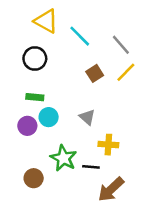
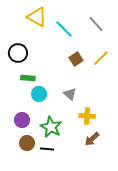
gray line: (121, 45) -> (96, 24), moved
black circle: (35, 58) -> (18, 53), moved
purple circle: (27, 126) -> (22, 120), moved
black line: (91, 167) -> (47, 149), moved
brown arrow: (111, 189) -> (92, 139), moved, size x0.7

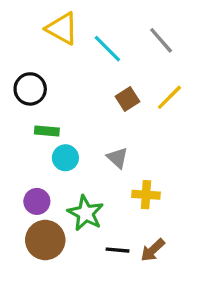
brown arrow: (92, 139) -> (153, 250), moved
brown circle: (27, 143) -> (45, 240), size x1.5
black line: (47, 149) -> (117, 250), moved

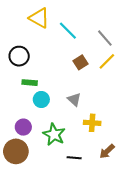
gray line: (161, 40) -> (105, 38), moved
brown circle: (45, 240) -> (16, 151), moved
brown arrow: (153, 250) -> (107, 151), moved

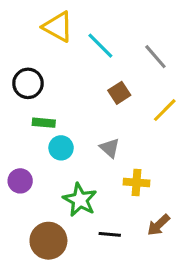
yellow line: (107, 61) -> (165, 110), moved
purple circle: (23, 127) -> (20, 181), moved
brown circle: (16, 151) -> (48, 241), moved

